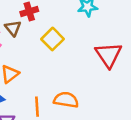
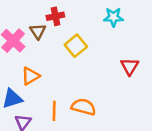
red triangle: (109, 55) -> (130, 66), size x0.7

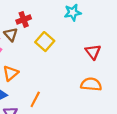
orange semicircle: (83, 107) -> (91, 84), moved
orange line: (54, 111) -> (35, 99), turned 35

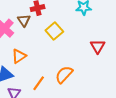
orange semicircle: (91, 84) -> (64, 75), moved, turned -60

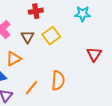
brown triangle: (24, 20) -> (28, 37), moved
orange semicircle: (64, 75) -> (58, 81), turned 138

